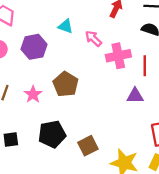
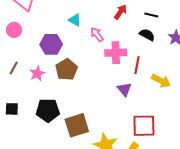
purple hexagon: (34, 47) -> (51, 44), moved
purple triangle: (135, 96) -> (124, 89), turned 42
brown square: (88, 146) -> (77, 125), size x1.4

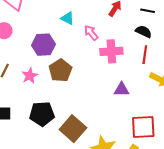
red line: (137, 65) -> (145, 55), moved
purple triangle: (124, 89) -> (122, 90), turned -49
brown square: (77, 125) -> (73, 129), turned -30

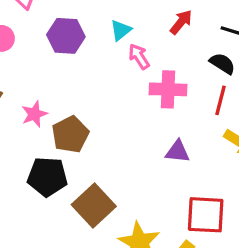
cyan triangle: (68, 18) -> (121, 30), moved, turned 48
purple hexagon: (43, 45) -> (66, 36), moved
brown pentagon: (60, 70) -> (70, 134), moved

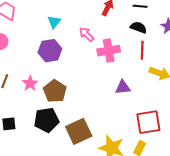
cyan triangle: (121, 30) -> (54, 22), moved
purple hexagon: (66, 36) -> (50, 51), moved
brown square: (94, 205) -> (79, 131), turned 30

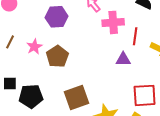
red line: (142, 50) -> (135, 36), moved
black pentagon: (46, 120) -> (31, 96), moved

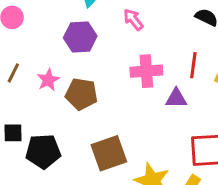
pink cross: (113, 22) -> (146, 71), moved
brown pentagon: (57, 56) -> (81, 94), turned -30

